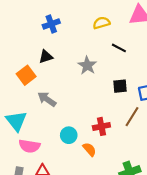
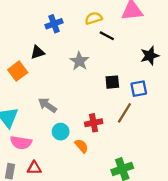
blue cross: (51, 24) -> (54, 24), moved
black line: (119, 48) -> (107, 36), moved
gray arrow: (47, 99) -> (47, 105), moved

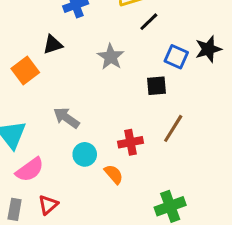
black line: (107, 36) -> (149, 22), turned -72
blue square: (139, 89) -> (176, 57), moved, turned 35
pink semicircle: (21, 143) -> (30, 170), turned -45
red triangle: (34, 168) -> (48, 205), turned -40

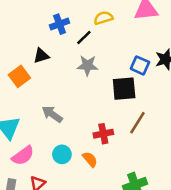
black line: (149, 22) -> (84, 37), moved
gray star: (111, 57) -> (88, 65), turned -30
black square: (156, 86) -> (124, 89), size x1.5
cyan circle: (85, 154) -> (62, 154), moved

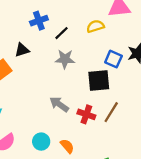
yellow semicircle: (103, 18) -> (95, 26), moved
gray arrow: (52, 114) -> (59, 104), moved
red cross: (103, 134) -> (86, 114), moved, turned 30

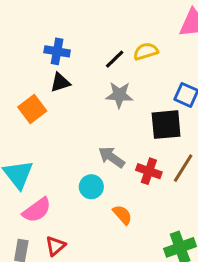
blue cross: (39, 21) -> (57, 51), moved, turned 30
yellow semicircle: (95, 26) -> (146, 51), moved
cyan circle: (41, 142) -> (91, 187), moved

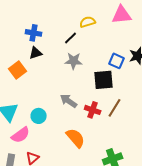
yellow semicircle: (146, 51) -> (88, 22), moved
cyan circle: (91, 187) -> (39, 116), moved
orange semicircle: (122, 215) -> (76, 138), size x1.5

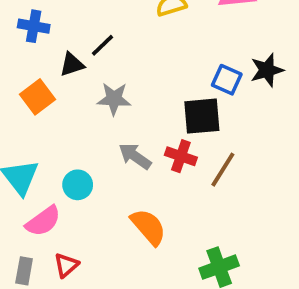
blue cross: (34, 33) -> (34, 26), moved
black line: (71, 38) -> (102, 45), moved
gray star: (74, 61) -> (114, 99), moved
red cross: (93, 110) -> (181, 156), moved

